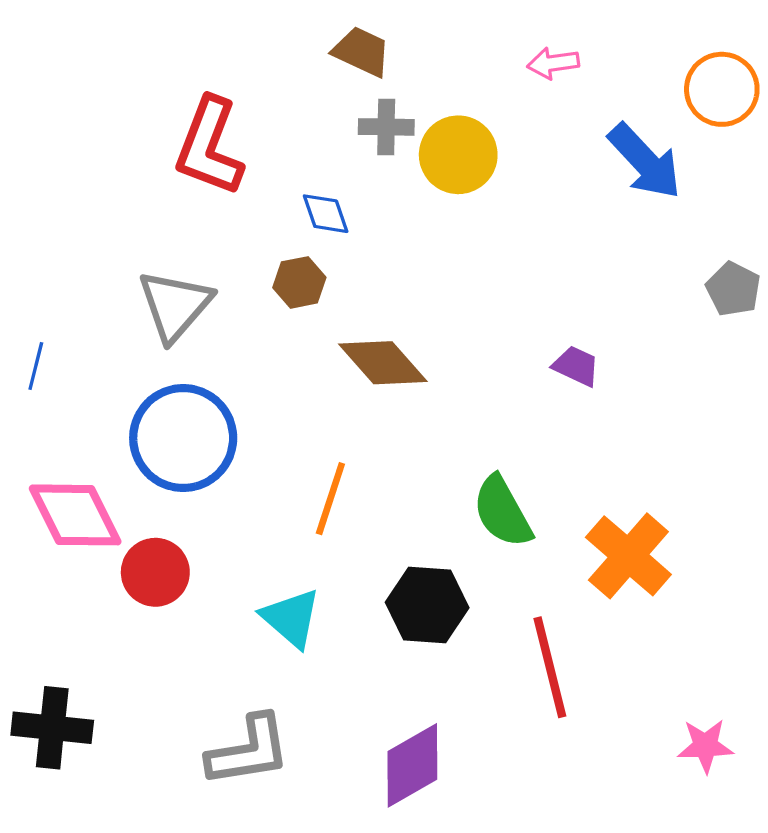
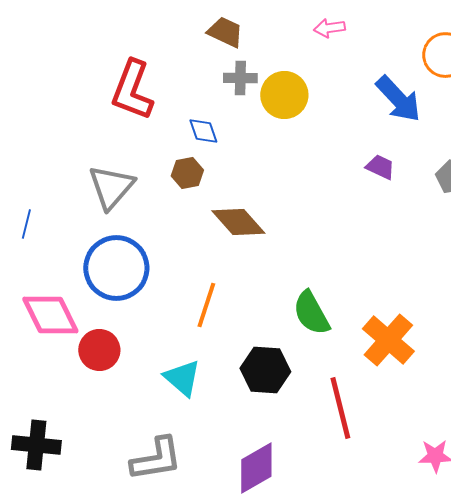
pink arrow: (553, 63) -> (329, 28), moved
purple trapezoid: (576, 366) -> (380, 167), moved

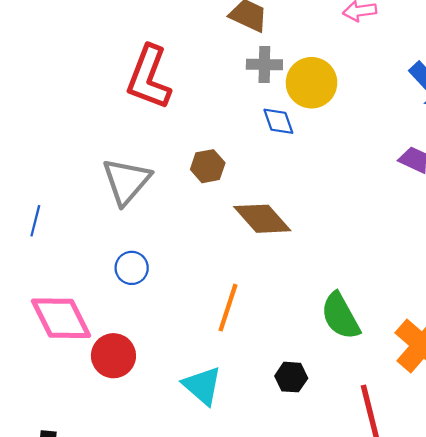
blue diamond: (203, 131) -> (278, 121), moved
blue circle: (116, 268) -> (132, 268), size x0.5
black hexagon: (265, 370) -> (291, 377), size x0.6

